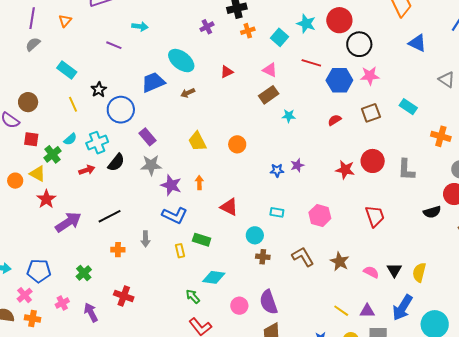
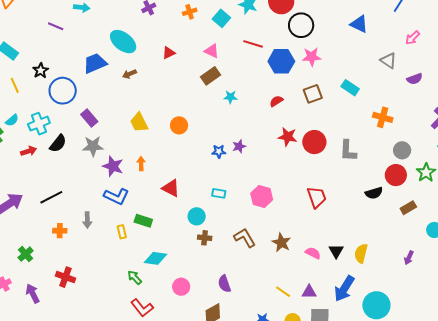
red star: (345, 170) -> (288, 137), moved
purple semicircle: (269, 302) -> (224, 284), moved, size x0.7

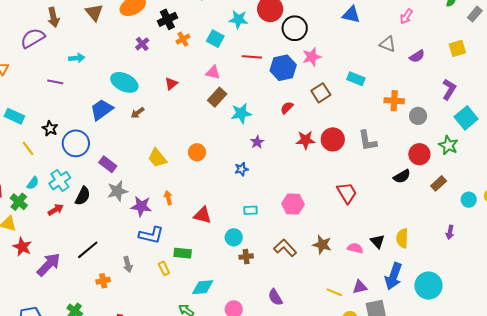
cyan star: (230, 97) -> (241, 113), size x1.5
purple star: (239, 146) -> (257, 142), moved
gray circle: (402, 150) -> (418, 116), moved

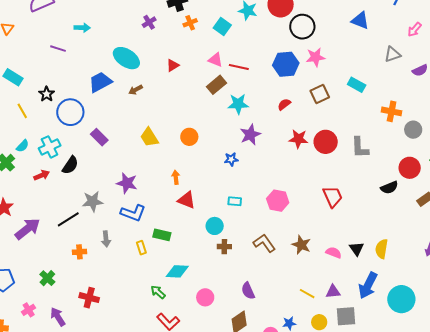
gray triangle: (388, 44) -> (392, 54), turned -48
red line: (252, 57) -> (239, 67), moved
purple star: (257, 142) -> (250, 135), size x1.5
gray star: (117, 191) -> (93, 201), moved
orange arrow: (168, 198) -> (176, 177), moved

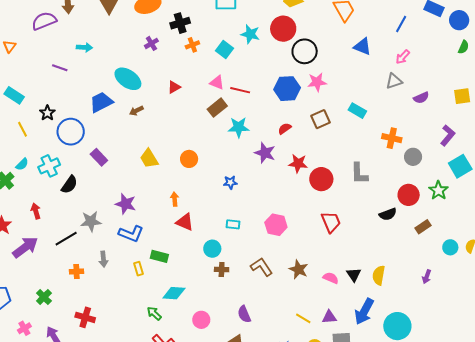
pink arrow: (415, 29) -> (403, 57), moved
purple star: (250, 135) -> (265, 153), moved, turned -30
red circle: (326, 142) -> (321, 179), moved
red arrow: (42, 175) -> (36, 211), moved, turned -84

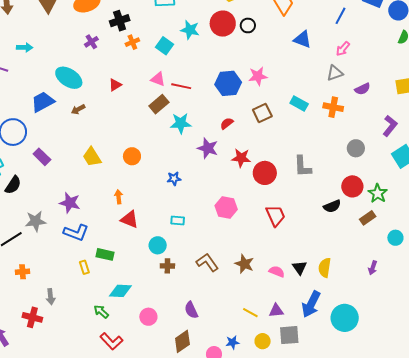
black circle: (305, 51) -> (248, 25), moved, size x0.6
orange cross: (392, 138) -> (333, 107), moved
green star: (438, 190) -> (378, 193), moved
pink hexagon: (276, 225) -> (226, 208), moved
gray arrow: (103, 259) -> (51, 297), moved

